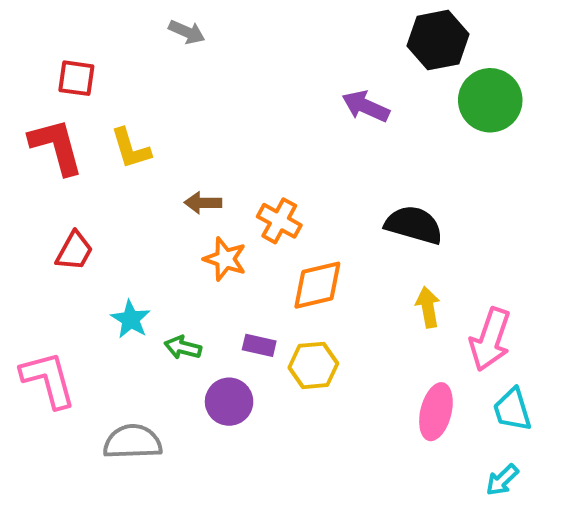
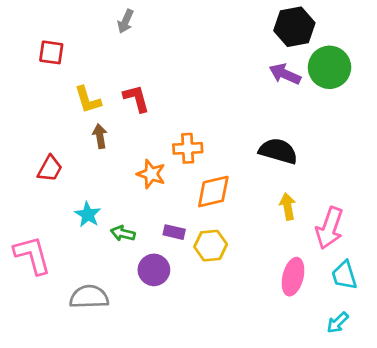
gray arrow: (187, 32) -> (126, 21), turned 90
purple arrow: (366, 106) -> (285, 74), moved
red L-shape: (56, 146) -> (136, 98), moved, size x0.7
brown arrow: (203, 203) -> (100, 136), moved, turned 80
orange cross: (279, 221) -> (188, 148), turned -32

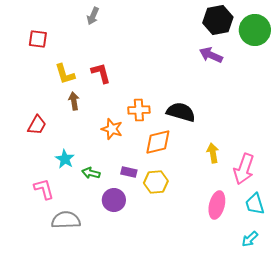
green circle: (329, 67) -> (255, 30), moved
black semicircle: (278, 151) -> (181, 112), moved
pink L-shape: (32, 255) -> (44, 189), moved, size x0.7

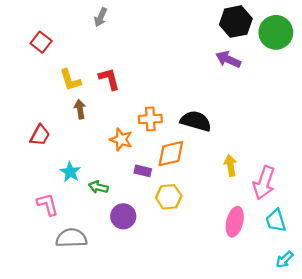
red square: (38, 39) -> (41, 42), turned 30
purple rectangle: (129, 172) -> (143, 171), moved
cyan arrow: (250, 239) -> (284, 260), moved

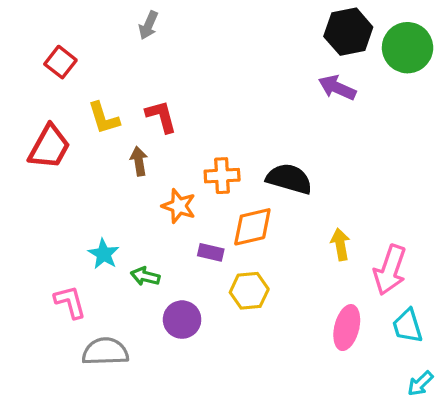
brown arrow: (80, 109) -> (139, 161), moved
red trapezoid: (40, 135) -> (49, 147), moved, size x1.4

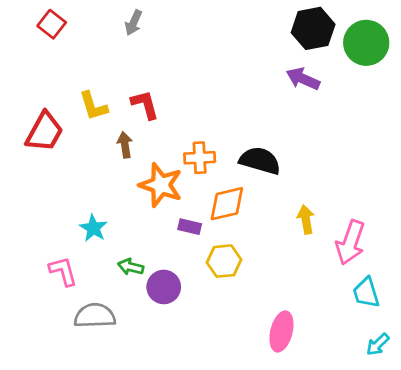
red square: (60, 62) -> (52, 24), moved
orange star: (179, 206) -> (161, 185), size x1.4
green arrow: (145, 276) -> (131, 267), moved
pink ellipse: (347, 328) -> (281, 331), moved

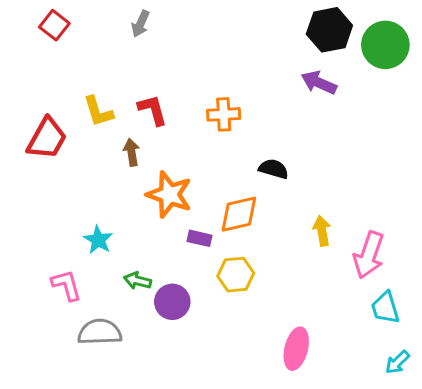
orange cross: (200, 158) -> (224, 114), moved
black semicircle: (260, 161) -> (274, 169), size x0.7

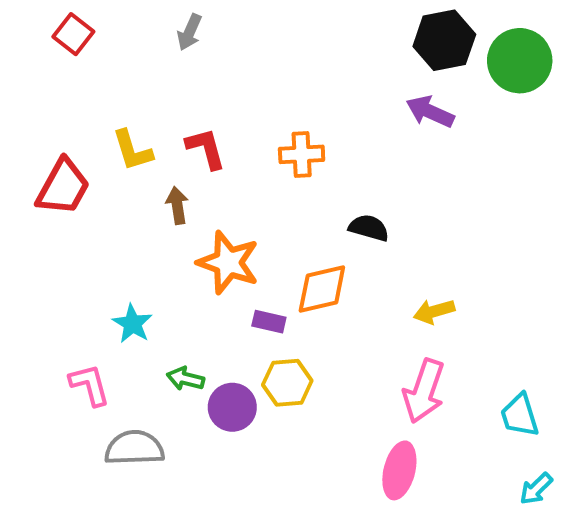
yellow arrow: (322, 231) -> (434, 311), turned -96
pink arrow: (369, 255) -> (424, 391), moved
yellow hexagon: (236, 275) -> (287, 383), moved

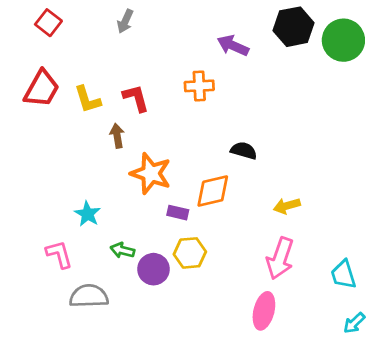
purple arrow: (430, 112) -> (233, 46), moved
orange cross: (302, 154) -> (199, 86), moved
red trapezoid: (63, 187) -> (42, 89), moved

